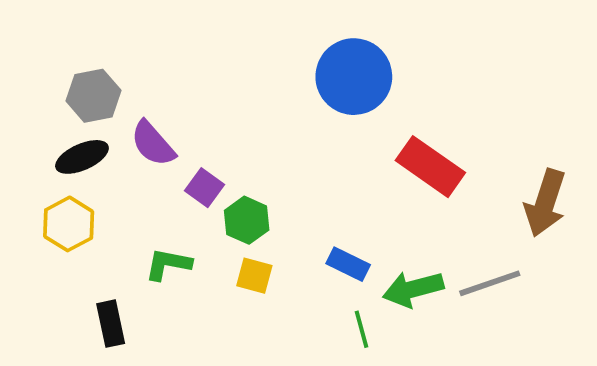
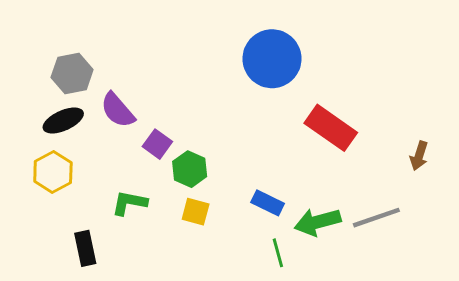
brown arrow: (545, 203) -> (419, 156), size x0.6

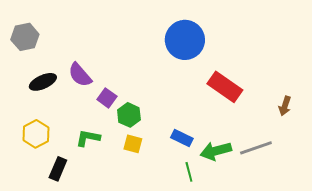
gray hexagon: (72, 73) -> (25, 37), moved
yellow hexagon: (53, 172) -> (36, 134), moved
black rectangle: (85, 248) -> (58, 169), turned 35

